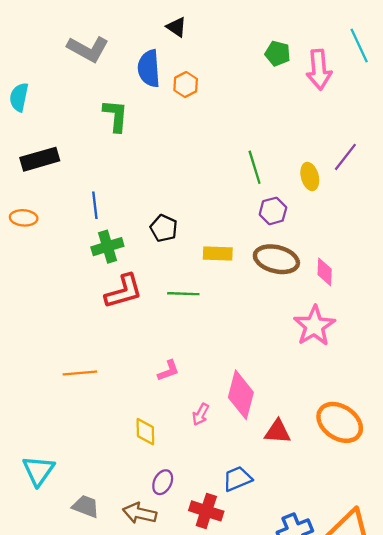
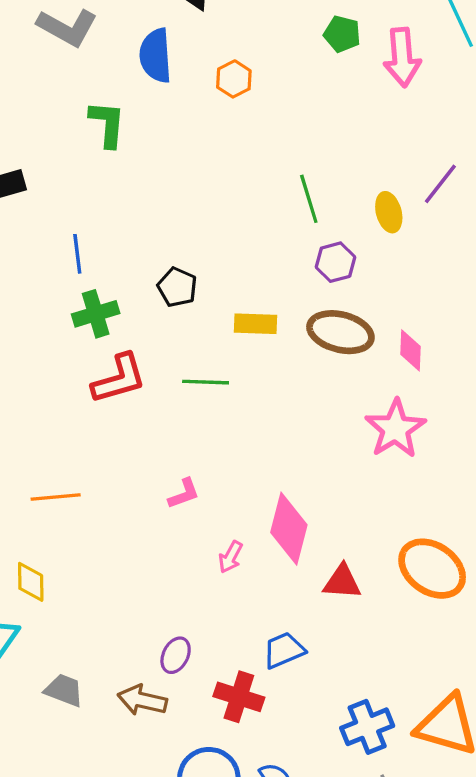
orange hexagon: (186, 85) -> (234, 79), moved
yellow diamond: (145, 432) -> (31, 582), moved

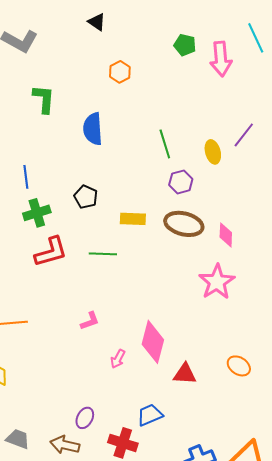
blue semicircle: (156, 56) -> (93, 129), moved
orange ellipse: (432, 569) -> (239, 366), size x0.6

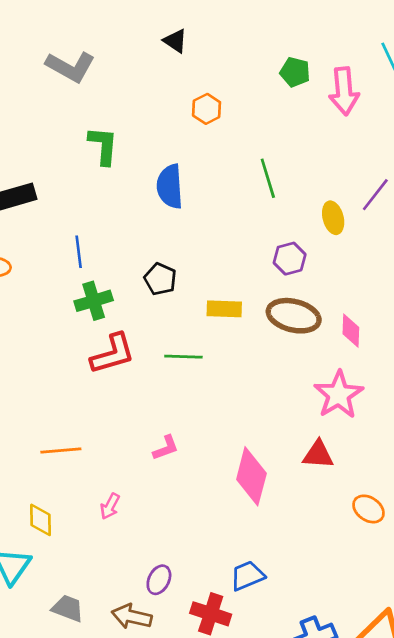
green line: (165, 144) -> (268, 178), moved
pink arrow: (118, 359) -> (110, 506), moved
red triangle: (185, 374) -> (318, 455), moved

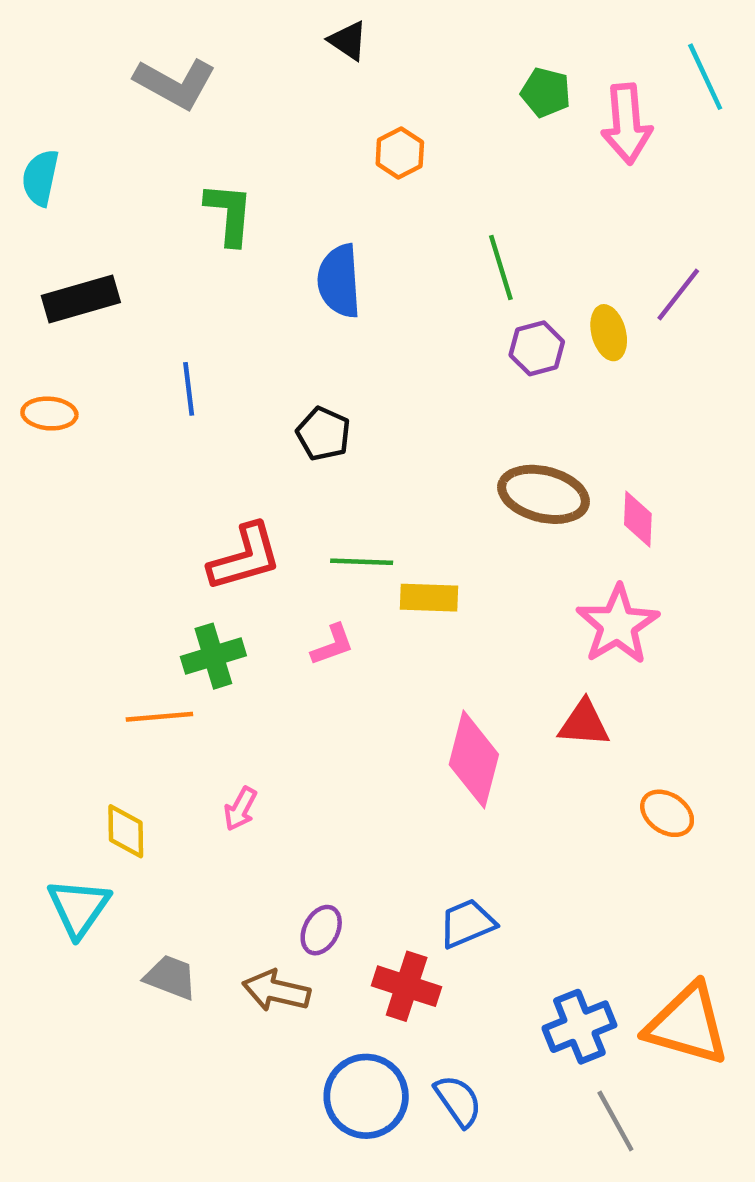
purple hexagon: (290, 259) -> (537, 348), moved
green cross: (94, 301) -> (213, 656), moved
yellow rectangle: (224, 309) -> (429, 598), moved
pink L-shape: (166, 448) -> (332, 645), moved

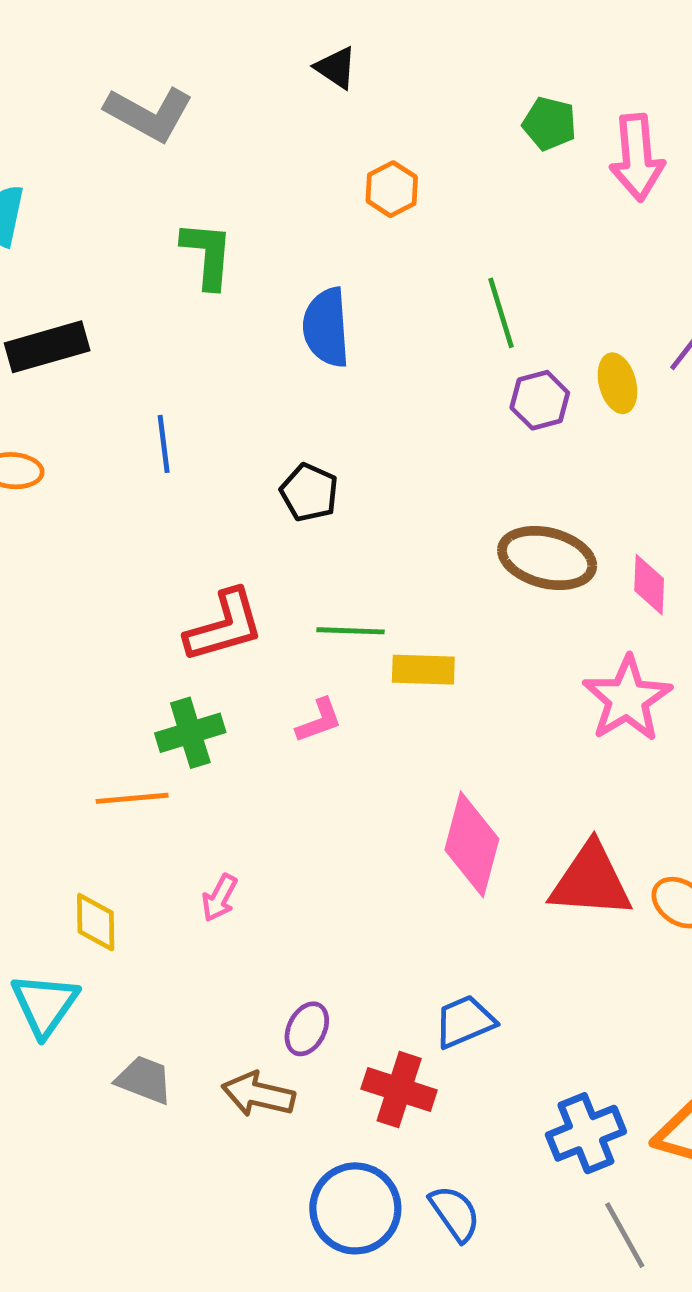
red triangle: (584, 723) -> (591, 881), moved, size x1.5

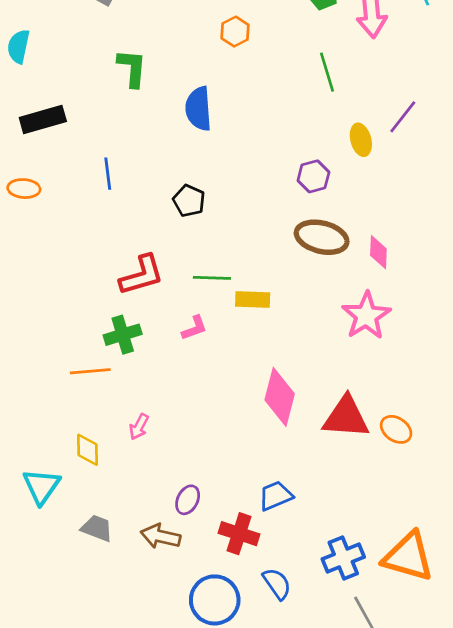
green line: (501, 313) -> (327, 72), moved
purple hexagon: (540, 400) -> (313, 176), moved
yellow diamond: (96, 922) -> (87, 450), moved
blue semicircle: (455, 1213) -> (277, 584), moved

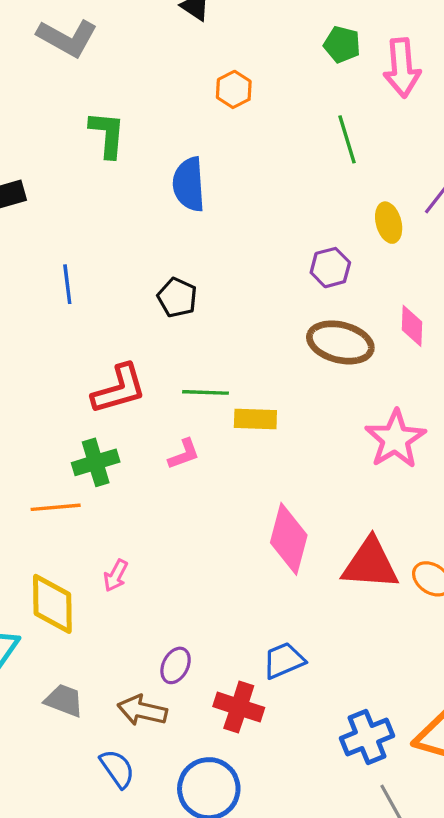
blue line: (108, 174) -> (67, 284), moved
pink diamond: (378, 252) -> (412, 326), moved
yellow diamond: (87, 450) -> (52, 604), size x1.5
blue semicircle: (277, 584) -> (117, 769), moved

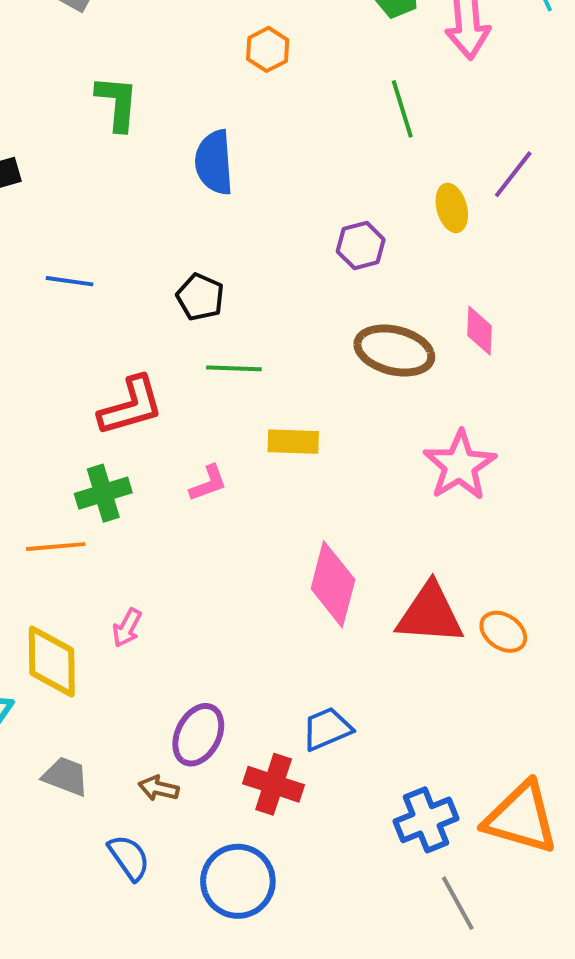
purple hexagon: (330, 268) -> (361, 246), moved
blue line: (67, 284) -> (70, 281), turned -75
green line: (205, 392) -> (234, 368), moved
purple ellipse: (176, 665) -> (198, 735), size x1.4
brown arrow: (142, 710) -> (159, 788), size x0.7

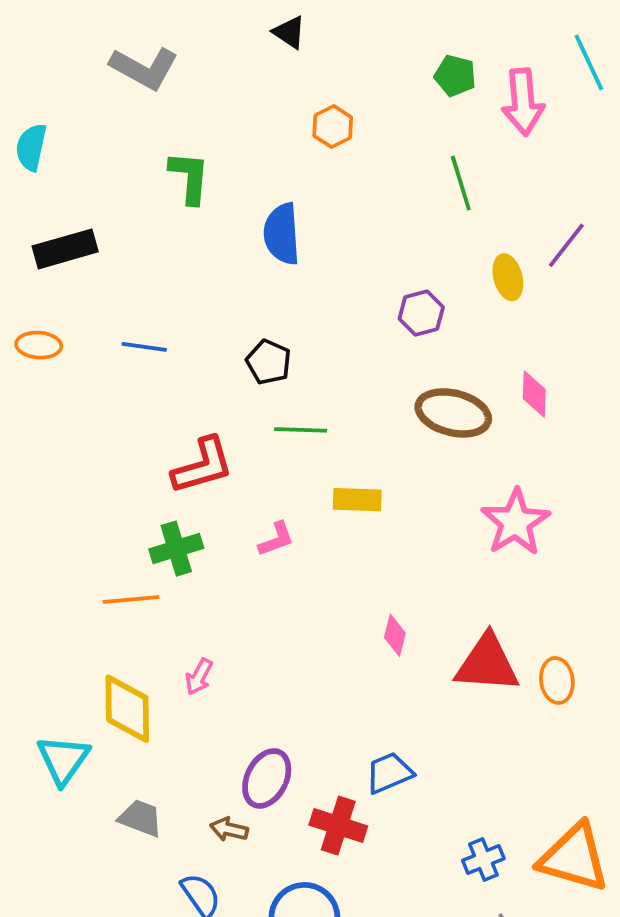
pink diamond: (333, 584) -> (395, 635), size x0.5
orange ellipse: (503, 632) -> (557, 680), turned 48
blue cross: (426, 820) -> (483, 859), size x0.7

